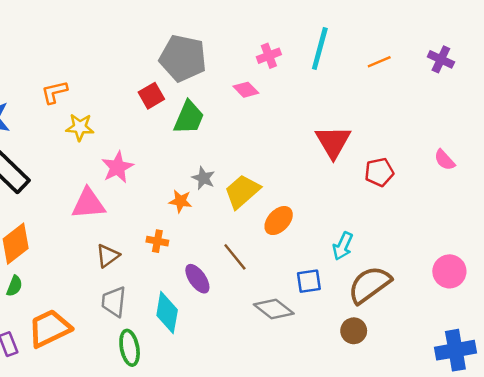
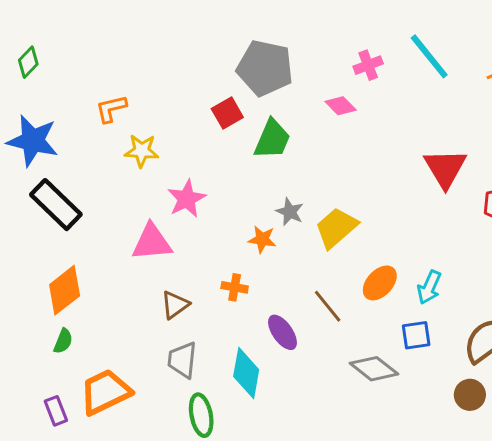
cyan line: (320, 48) -> (429, 56), turned -54
orange ellipse: (279, 221) -> (380, 283), moved
cyan arrow: (343, 246) -> (429, 287), moved

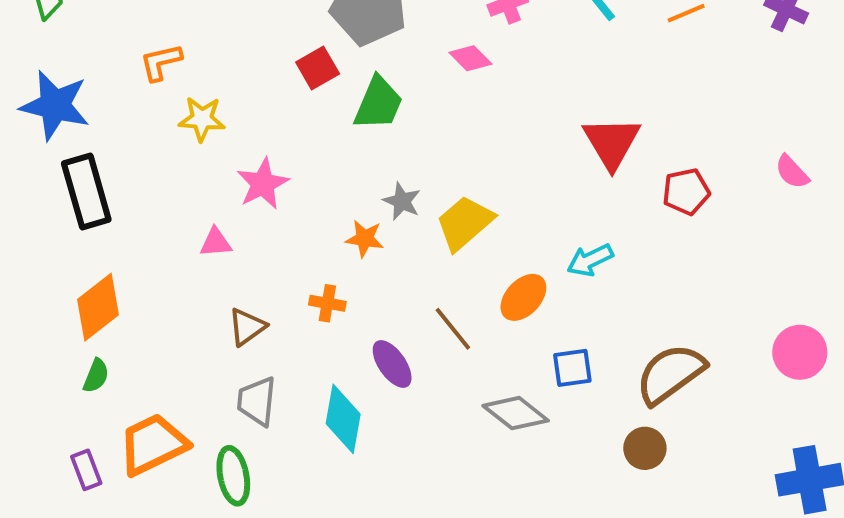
black rectangle: (56, 205) -> (86, 192), turned 30
pink triangle: (152, 242) -> (216, 242), size x0.6
cyan arrow: (429, 287) -> (590, 260), moved, turned 40
green ellipse: (201, 415) -> (233, 476), moved

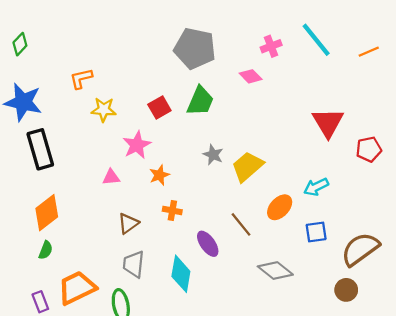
red square: (318, 68) -> (159, 107), moved
orange star: (365, 239) -> (159, 175), moved, turned -30
blue square: (572, 368) -> (316, 232), moved

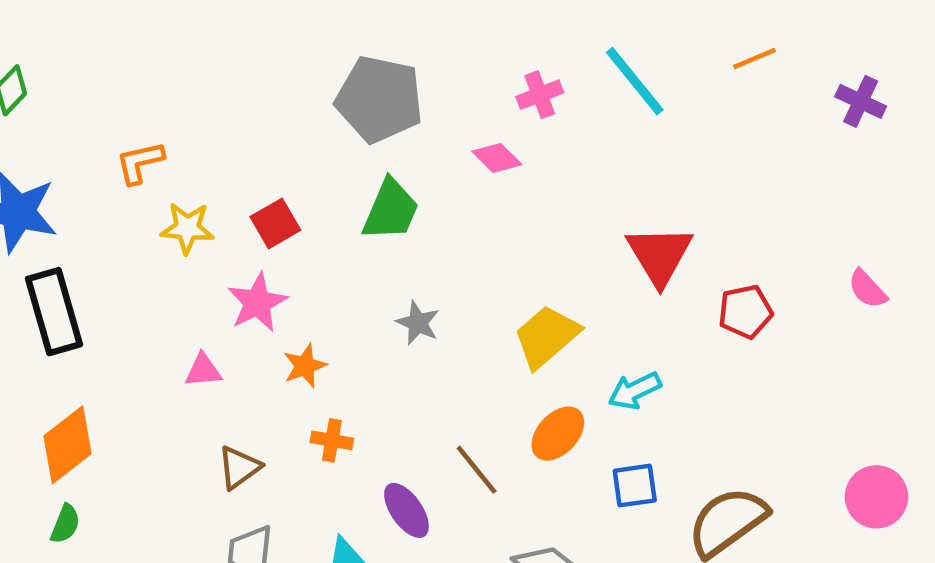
orange line: (369, 52) -> (754, 59), moved
red square: (159, 107) -> (275, 223), moved
yellow trapezoid: (247, 166) -> (547, 336), moved

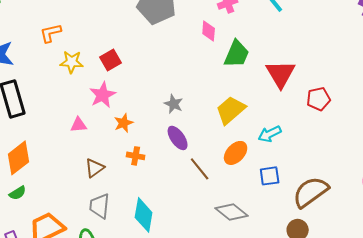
pink diamond: (497, 158) -> (209, 31), turned 50
green trapezoid: (391, 210) -> (237, 54), moved
purple ellipse: (406, 510) -> (178, 138), moved
green semicircle: (65, 524) -> (18, 193), turned 36

